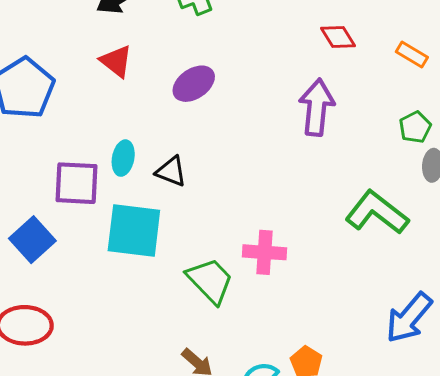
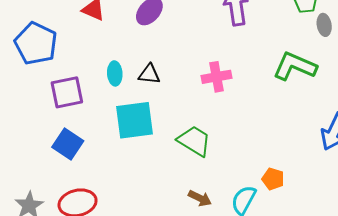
purple square: (77, 183) -> (67, 92), moved
pink cross: (265, 252) -> (217, 77), moved

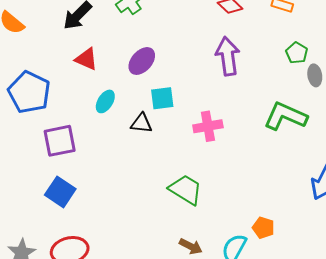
cyan ellipse: (115, 73) -> (105, 101), moved, turned 35
cyan square: (135, 120) -> (162, 98), moved, size x0.6

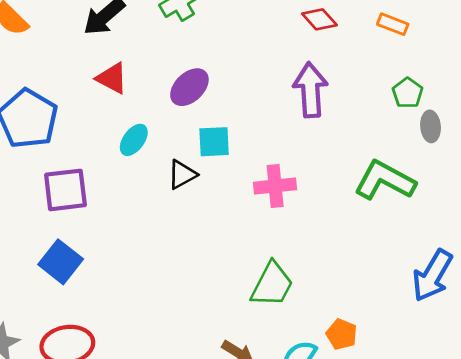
black triangle: (141, 123) -> (182, 174), turned -40
green trapezoid: (186, 190) -> (272, 285), moved, turned 81

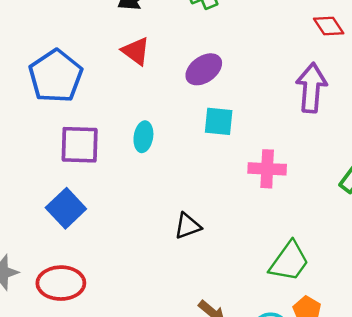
cyan ellipse: (134, 140) -> (143, 137), moved, turned -36
black triangle: (182, 174) -> (188, 226), moved
green trapezoid: (272, 285) -> (289, 261), moved

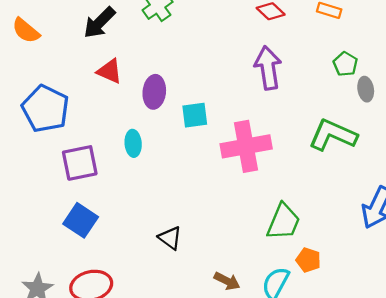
purple ellipse: (204, 69) -> (154, 92), moved, turned -36
pink cross: (267, 169) -> (246, 146), size x1.5
black triangle: (188, 226) -> (170, 238), moved, turned -50

